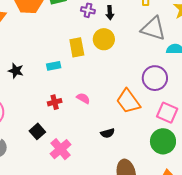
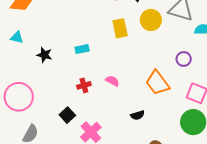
yellow circle: (104, 39) -> (151, 20), moved
yellow rectangle: (77, 47) -> (120, 28), moved
purple circle: (155, 78) -> (184, 59), size x0.6

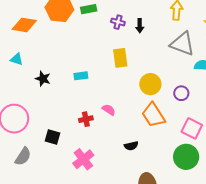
yellow circle: (151, 20) -> (150, 84), moved
red cross: (84, 85) -> (86, 119), moved
black square: (67, 115) -> (53, 137), moved, turned -35

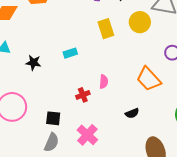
yellow circle: (150, 84) -> (140, 22), moved
pink semicircle: (109, 110) -> (104, 82), turned 72
gray semicircle: (23, 156) -> (52, 142), moved

